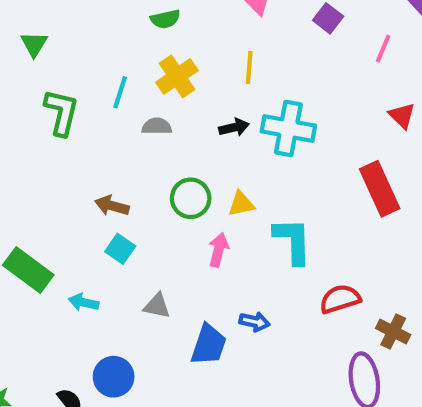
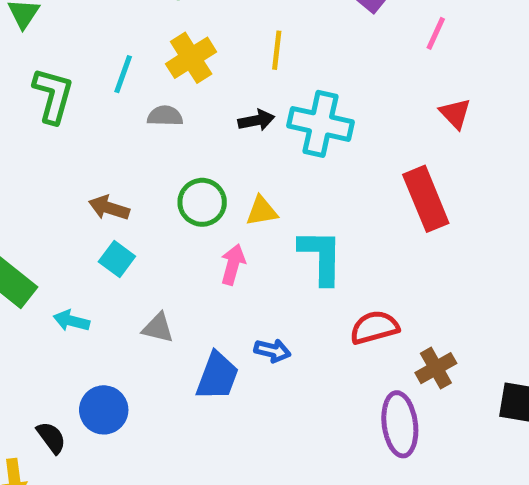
brown cross: (393, 331) -> (436, 368), turned 32

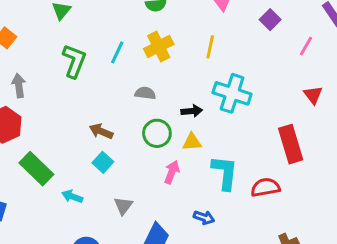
gray semicircle: (165, 116) -> (145, 93), moved
black arrow: (256, 120) -> (192, 111), moved
red semicircle: (374, 327) -> (265, 187), moved
gray triangle: (158, 328) -> (123, 206), turned 48
blue arrow: (272, 351) -> (204, 218), moved

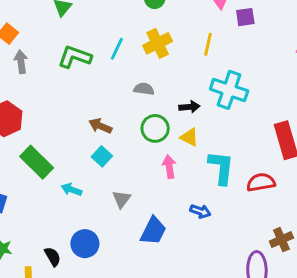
purple square: (270, 20) -> (245, 17), moved, turned 36
green L-shape: (74, 61) -> (75, 57), turned -92
gray arrow: (19, 86) -> (21, 62), moved
yellow triangle: (192, 142) -> (189, 137), turned 30
pink arrow: (172, 172) -> (169, 167), turned -30

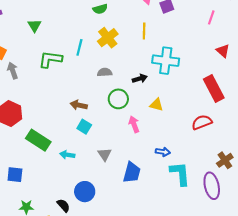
yellow triangle: (189, 137) -> (157, 105), moved
cyan L-shape: (221, 168) -> (180, 174), moved

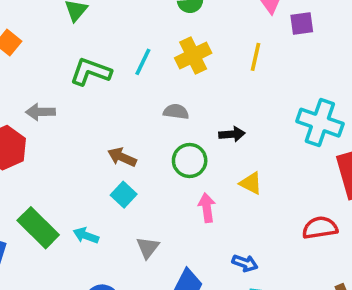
cyan cross: (166, 61) -> (320, 123), moved
gray arrow: (13, 71) -> (40, 112), moved, turned -84
green rectangle: (38, 140) -> (38, 228), moved

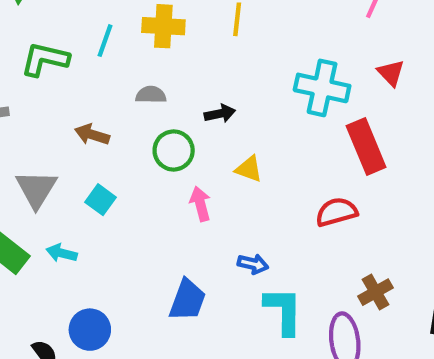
yellow cross: (193, 55) -> (163, 26), turned 36
brown arrow: (122, 157) -> (92, 135), moved
gray triangle: (148, 248) -> (36, 189), moved, size x1.5

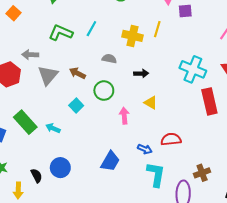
yellow cross: (163, 26) -> (133, 36), moved
green circle: (174, 150) -> (104, 91), moved
gray triangle: (36, 189) -> (48, 75), moved
red semicircle: (336, 212) -> (171, 139), moved

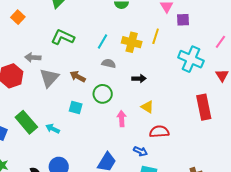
cyan line: (91, 29) -> (102, 41), moved
cyan cross: (193, 69) -> (191, 59), moved
cyan square: (76, 105) -> (76, 107), turned -32
red semicircle: (171, 139) -> (159, 132), moved

